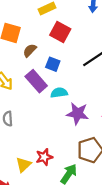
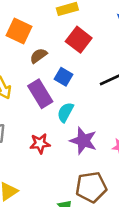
cyan semicircle: (59, 93) -> (65, 112), turned -63
red star: (44, 157) -> (40, 143), moved

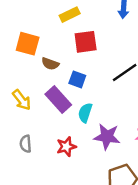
red square: (79, 40) -> (86, 42), turned -35
brown semicircle: (39, 56) -> (50, 64), turned -114

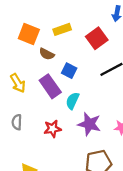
yellow rectangle: (70, 15) -> (62, 29), moved
red square: (86, 42) -> (97, 38), moved, turned -35

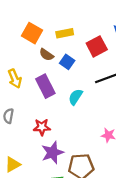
blue square: (69, 71) -> (67, 62), moved
cyan semicircle: (73, 101) -> (75, 97), moved
purple star: (89, 124) -> (52, 153), moved, turned 30

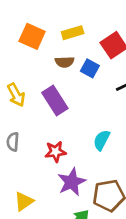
brown semicircle: (46, 55) -> (65, 62), moved, turned -32
blue square: (67, 62) -> (90, 68), moved
cyan semicircle: (75, 97) -> (102, 140), moved

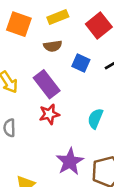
blue square: (90, 68) -> (81, 63), moved
red star: (55, 152) -> (49, 114), moved

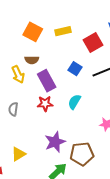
brown semicircle: (53, 46) -> (32, 60), moved
cyan semicircle: (95, 119) -> (74, 102), moved

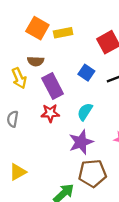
yellow rectangle: (63, 31) -> (63, 33), moved
purple star: (55, 142) -> (81, 142), moved

